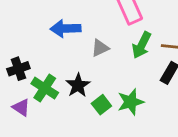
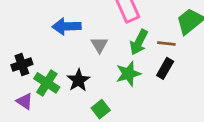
gray triangle: (100, 48) -> (99, 45), turned -36
green star: (131, 102) -> (128, 74), moved
green square: (101, 105) -> (101, 109), moved

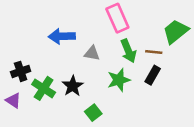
green arrow: (139, 42) -> (128, 51), turned -50
gray triangle: (99, 45) -> (92, 53), turned -49
purple triangle: (25, 101) -> (13, 101), moved

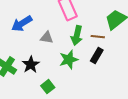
blue arrow: (62, 36) -> (22, 24), turned -30
green arrow: (128, 51) -> (77, 36), turned 36

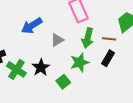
gray triangle: (47, 38) -> (57, 40), turned -40
green square: (48, 87) -> (63, 82), moved

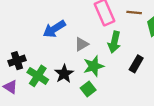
brown line: (109, 39) -> (134, 12), moved
green star: (80, 62) -> (94, 66), moved

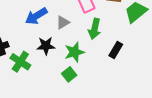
gray triangle: (82, 44) -> (63, 22), moved
black star: (64, 74) -> (46, 46), moved, turned 30

